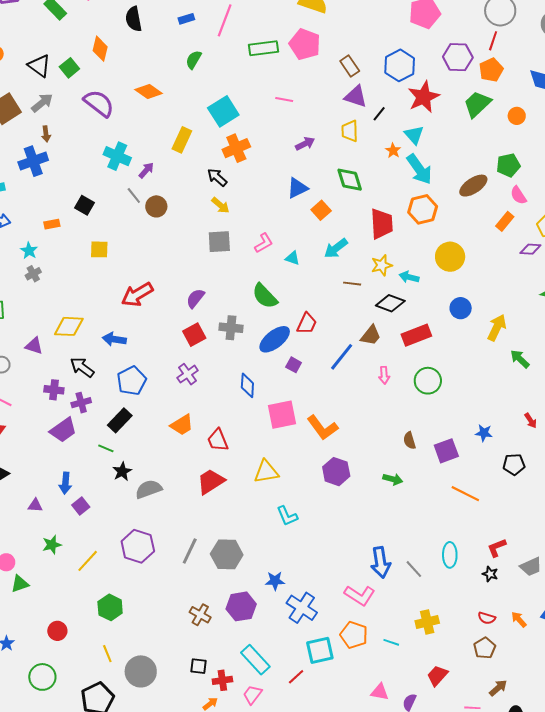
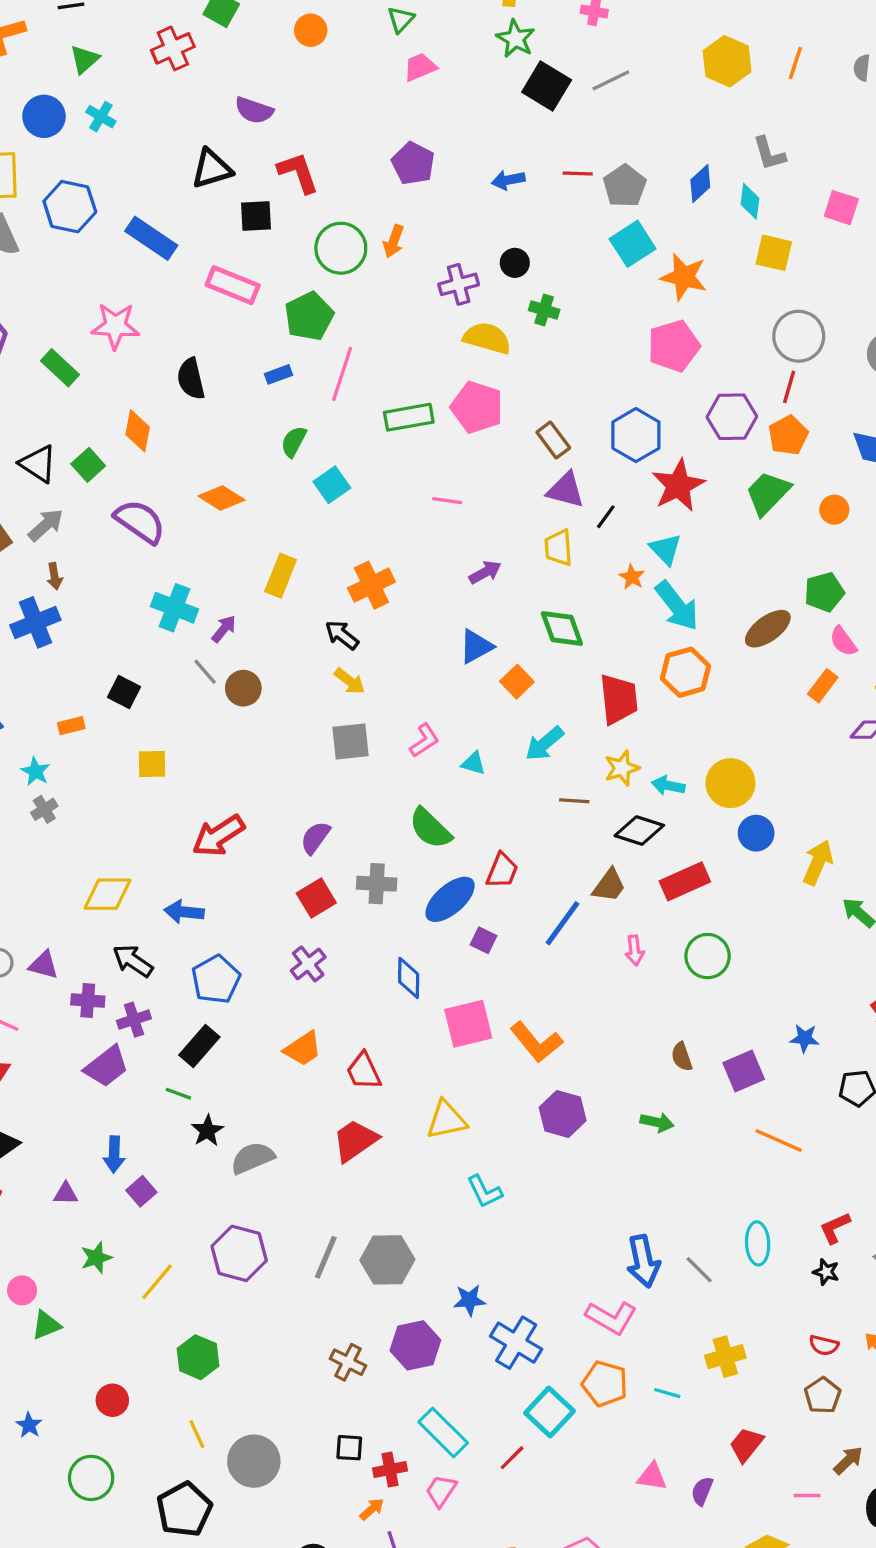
cyan square: (223, 111) -> (332, 485), moved, size x0.7
yellow circle: (450, 257) -> (730, 783), moved
purple triangle: (34, 346) -> (44, 965), moved
cyan square: (320, 650) -> (549, 1412), turned -32

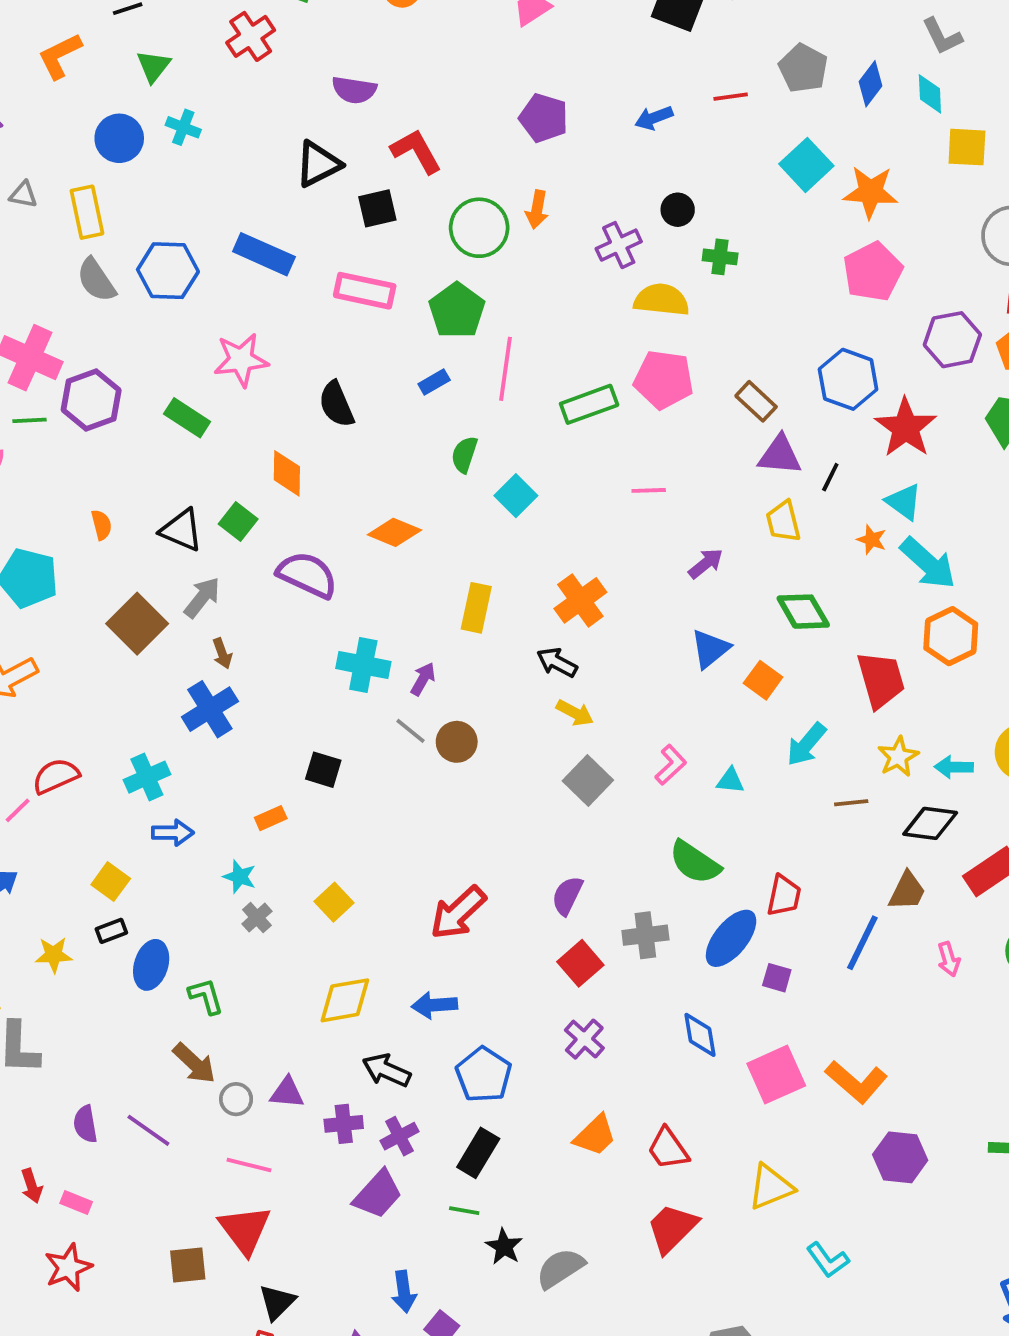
gray pentagon: (625, 186) -> (803, 68), moved
blue hexagon: (70, 207) -> (168, 271), moved
gray square: (351, 742) -> (588, 781), turned -30
yellow square: (152, 764) -> (334, 902), moved, turned -32

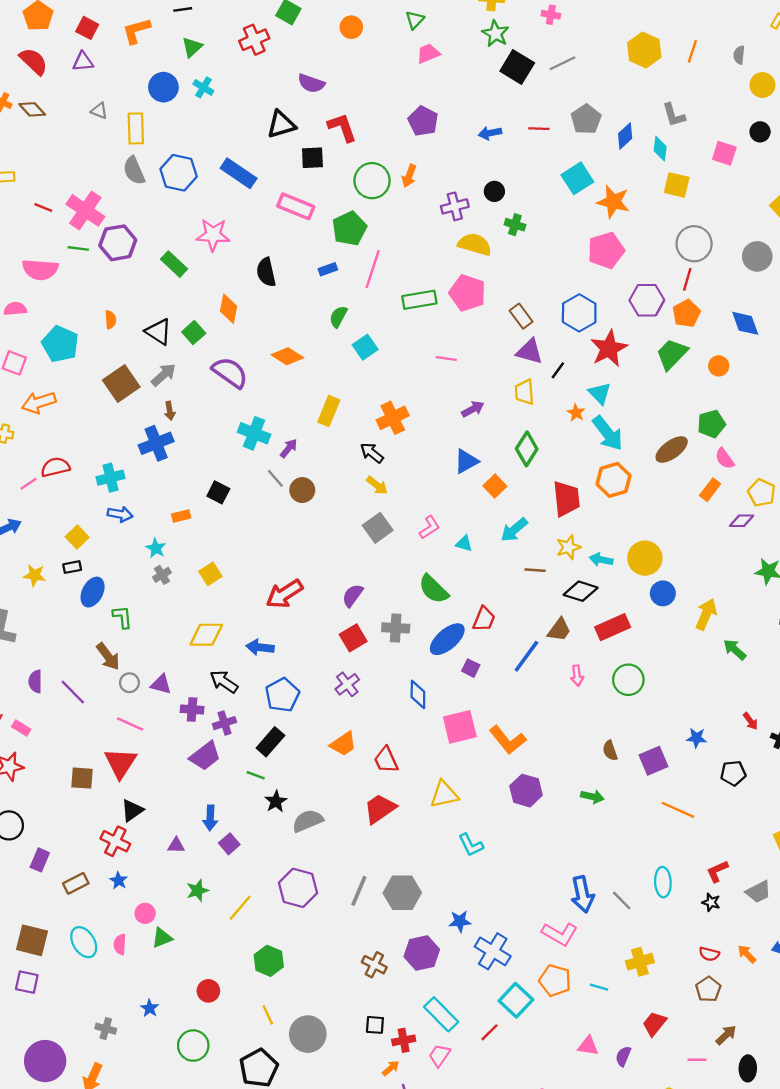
green diamond: (803, 612) -> (527, 449), turned 52

